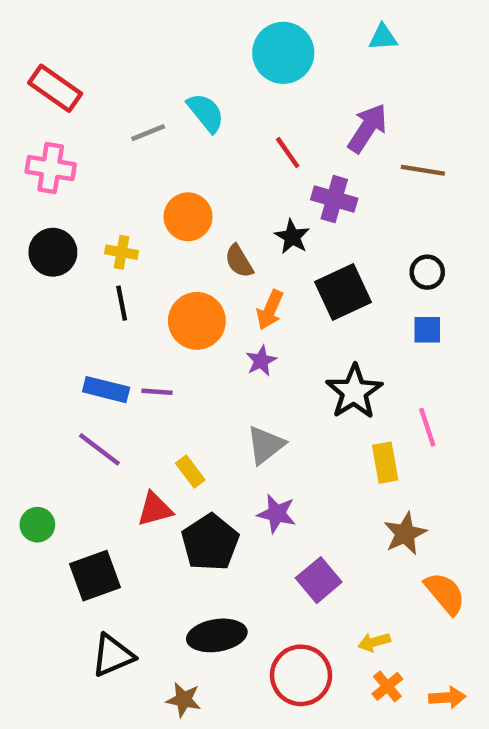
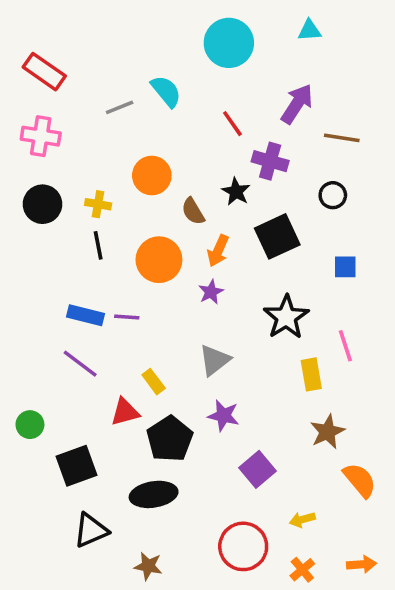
black circle: (427, 272) -> (333, 195), moved
black ellipse: (217, 635) -> (154, 494), moved
orange cross: (387, 686) -> (302, 570), moved

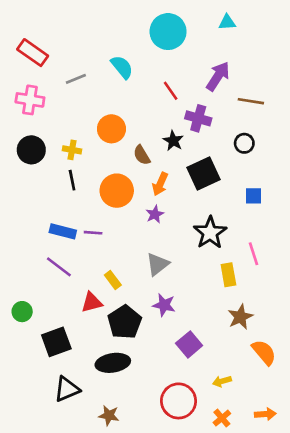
gray line: (120, 107) -> (76, 79), moved

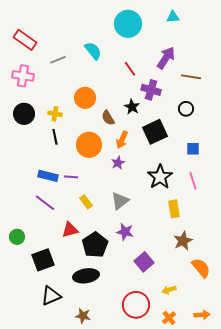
pink line: (253, 254) -> (193, 181), moved
yellow rectangle: (113, 280) -> (86, 202), moved

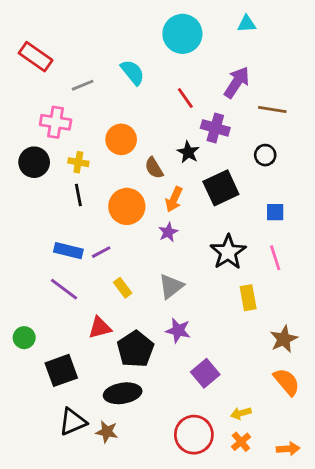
pink cross: (23, 76) -> (56, 122), moved
purple line: (71, 177) -> (101, 252), turned -32
brown star: (183, 241) -> (284, 339), moved
brown star: (83, 316) -> (107, 432), moved
orange cross: (169, 318) -> (241, 442), moved

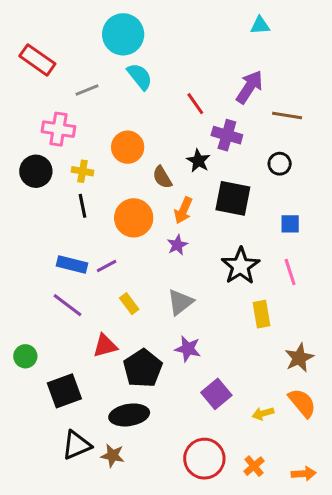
cyan circle: (182, 34) -> (123, 34), moved
black square: (221, 188) -> (233, 198), turned 36
yellow arrow: (241, 413) -> (263, 413), moved

